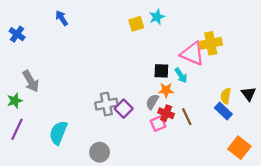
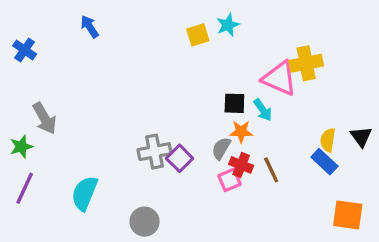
orange square: (239, 148) -> (348, 215), turned -30

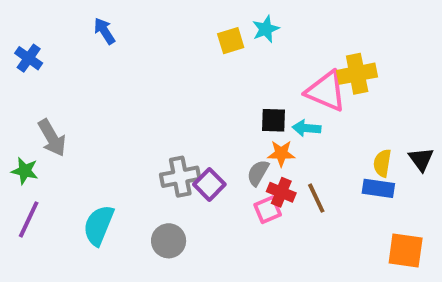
cyan arrow: (263, 110) -> (306, 128), turned 130
green star: (21, 147) -> (25, 171), turned 30
blue rectangle: (324, 162) -> (378, 188), turned -35
gray circle: (145, 222) -> (169, 241), moved

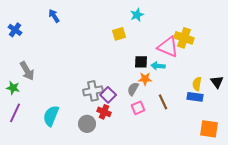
yellow square: (231, 41) -> (119, 34), moved
yellow cross: (357, 74) -> (184, 38), turned 30
red cross: (281, 192) -> (104, 112), moved

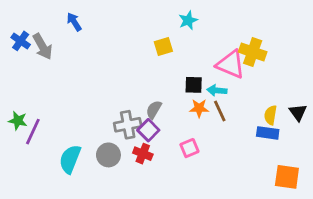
gray arrow: (27, 71) -> (43, 46), moved
gray semicircle: (133, 89) -> (154, 110), moved
brown line: (163, 102) -> (220, 111), moved
purple line: (15, 113) -> (33, 132), moved
gray circle: (87, 124) -> (108, 155), moved

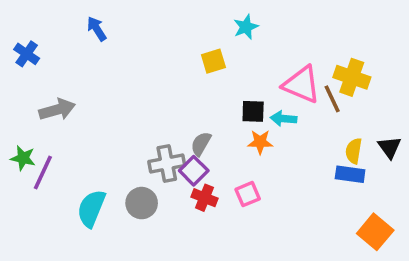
gray arrow: (43, 46) -> (57, 110), moved, turned -76
yellow cross: (253, 52) -> (352, 77), moved
brown line: (220, 111) -> (332, 99), moved
red cross: (143, 154) -> (204, 198), moved
orange square: (287, 177) -> (375, 232), turned 32

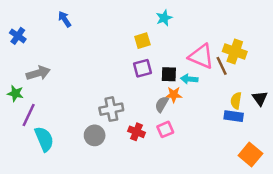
gray semicircle: (201, 144) -> (162, 104), moved
green star: (23, 158) -> (15, 93), moved
purple square: (194, 171) -> (142, 68), moved, turned 30
cyan semicircle: (91, 208) -> (44, 139), moved, turned 135

